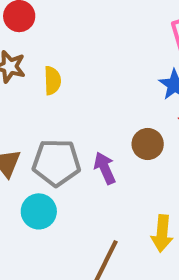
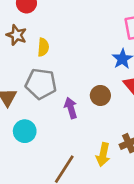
gray pentagon: (56, 162) -> (41, 84), moved

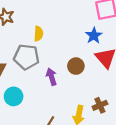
yellow semicircle: (43, 47) -> (39, 34), moved

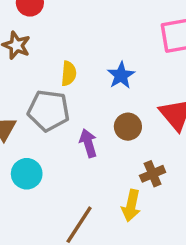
blue star: (94, 36) -> (121, 75), moved
brown cross: (100, 105) -> (153, 174), moved

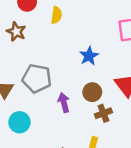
yellow semicircle: (69, 73) -> (56, 15), moved
brown cross: (153, 174) -> (103, 113), moved

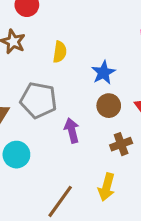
yellow semicircle: (56, 15) -> (60, 52), moved
brown circle: (92, 92) -> (109, 106), moved

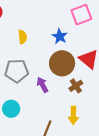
blue star: (103, 73) -> (60, 36), moved
brown circle: (109, 106) -> (62, 63), size x1.6

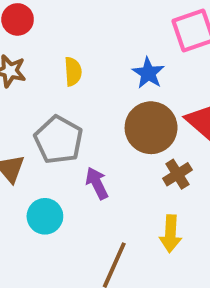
gray pentagon: (17, 71) -> (59, 140), turned 30
purple arrow: (42, 85) -> (97, 183), moved

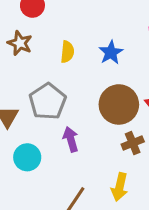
blue star: (148, 73) -> (111, 52), moved

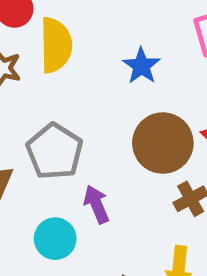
yellow semicircle: (67, 52) -> (56, 45), moved, size x1.6
cyan circle: (27, 157) -> (55, 239), moved

